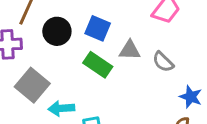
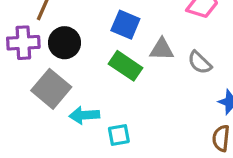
black circle: (57, 31) -> (65, 43), moved

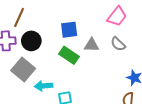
blue square: (125, 25) -> (69, 30), turned -30
gray semicircle: (200, 62) -> (118, 44), moved

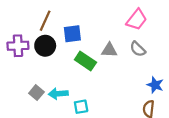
brown line: (19, 17) -> (45, 21), moved
blue square: (69, 30) -> (72, 34), moved
gray square: (23, 70) -> (36, 93), moved, size x0.6

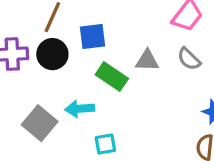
gray square: (36, 93) -> (40, 123), size x1.5
cyan arrow: (58, 94) -> (80, 109), moved

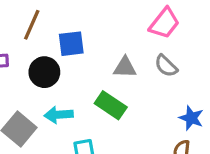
black circle: (52, 54) -> (44, 72), moved
green rectangle: (112, 77) -> (111, 105), moved

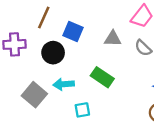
blue square: (71, 44) -> (73, 32), turned 30
gray triangle: (125, 67) -> (113, 39), moved

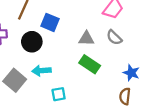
gray triangle: (113, 39) -> (86, 39), moved
green rectangle: (102, 77) -> (90, 64), moved

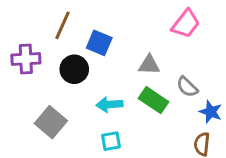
gray semicircle: (114, 37) -> (187, 87), moved
cyan arrow: (41, 71) -> (109, 104), moved

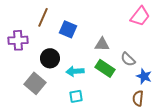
pink trapezoid: (186, 24) -> (140, 16), moved
black circle: (74, 69) -> (50, 58), moved

